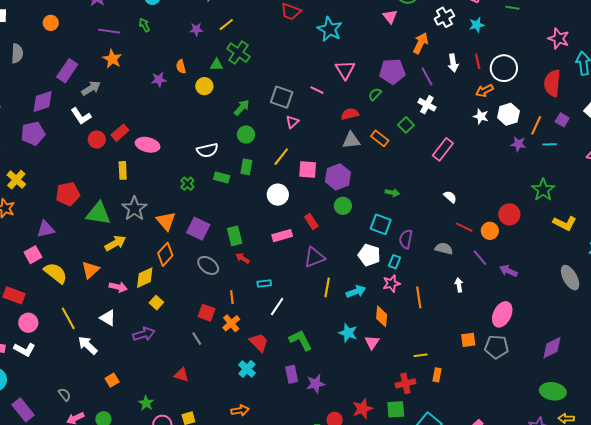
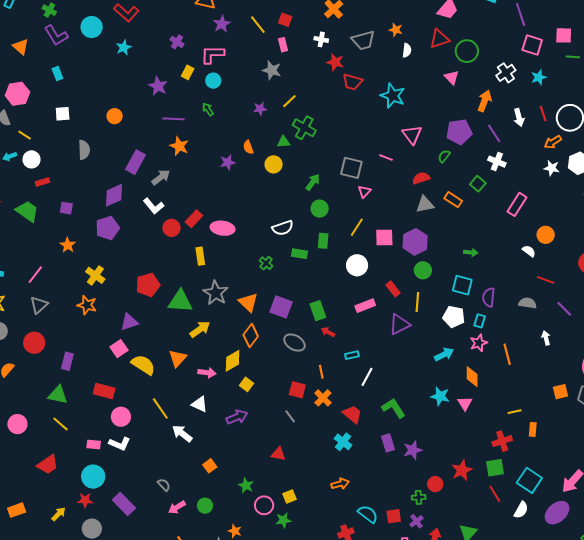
orange circle: (490, 231) -> (546, 235), moved
yellow line: (327, 287) -> (417, 302), moved

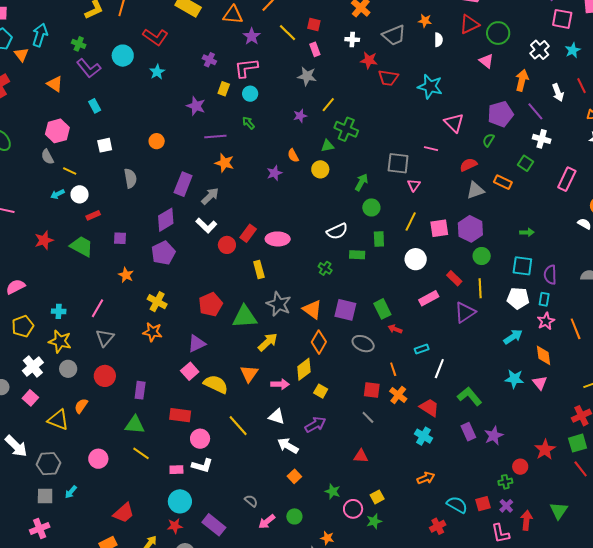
white arrow: (182, 434) -> (288, 446), moved
red trapezoid: (48, 464) -> (124, 513), moved

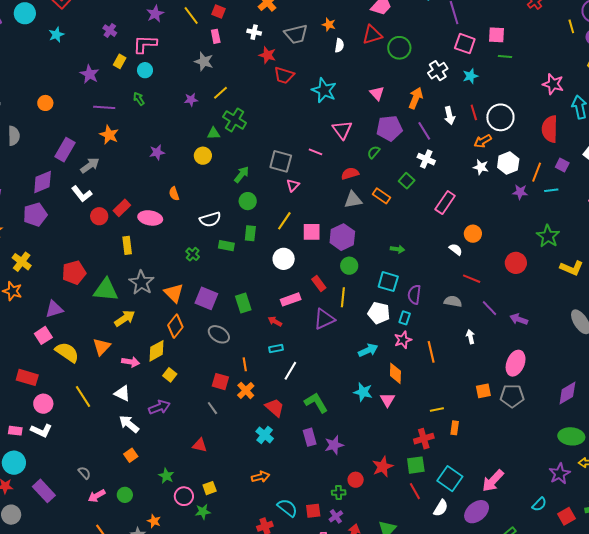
pink triangle: (486, 61) -> (377, 93), moved
orange semicircle: (293, 155) -> (174, 194), moved
red arrow: (395, 329) -> (275, 321), moved

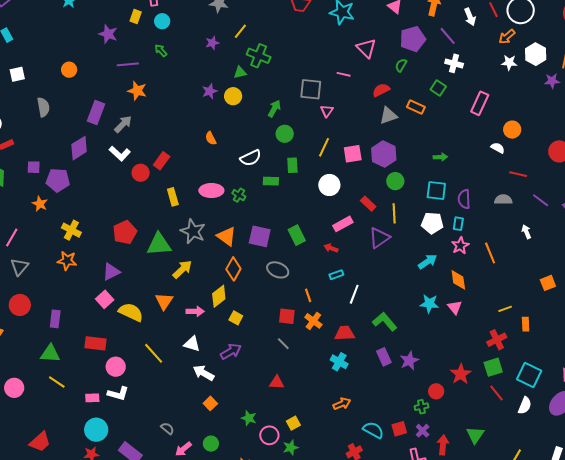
purple star: (157, 152) -> (210, 91), moved
purple pentagon: (35, 215) -> (58, 180), moved, turned 30
pink ellipse: (150, 218) -> (211, 191), moved
red trapezoid: (275, 408) -> (345, 333), turned -35

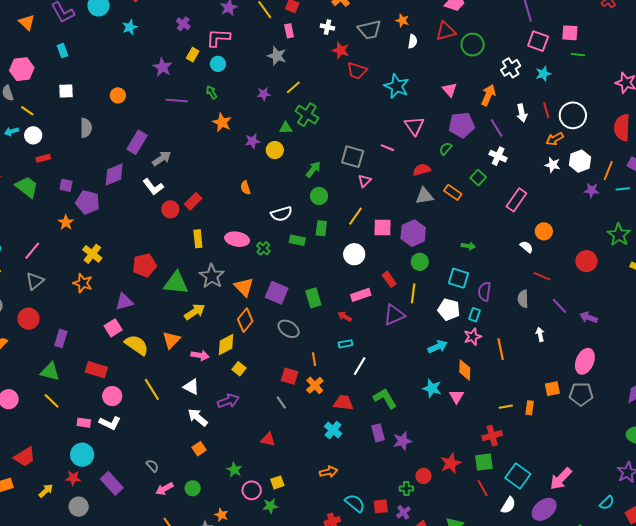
orange star: (137, 91) -> (222, 122), moved
gray semicircle: (503, 200) -> (523, 299), turned -102
orange rectangle: (526, 324) -> (530, 408), moved

